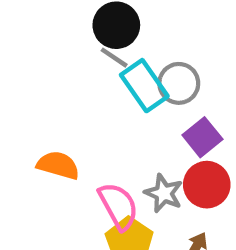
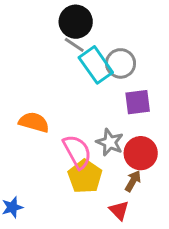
purple square: (202, 137) -> (138, 102), turned 32
red circle: (207, 185) -> (141, 153), moved

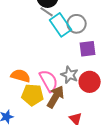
orange semicircle: (34, 122) -> (21, 76), moved
yellow pentagon: (85, 176) -> (33, 95), moved, turned -30
brown arrow: (133, 181) -> (56, 97), moved, size x1.6

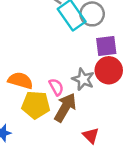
pink semicircle: (49, 81) -> (56, 87), size x0.6
red circle: (90, 82) -> (109, 70), moved

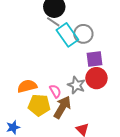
orange semicircle: (20, 81) -> (27, 86), turned -30

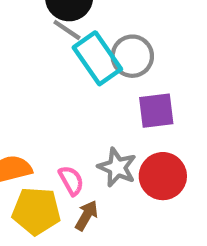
red circle: (96, 78) -> (163, 176), moved
brown arrow: (62, 107) -> (87, 215), size x0.6

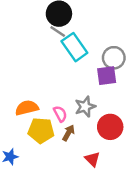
gray circle: (132, 56) -> (114, 58), moved
gray star: (117, 167) -> (85, 107), turned 30
red circle: (163, 176) -> (110, 127), moved

